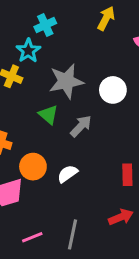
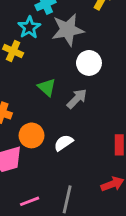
gray star: (66, 81) -> (68, 30), moved
white circle: (113, 90) -> (89, 63), moved

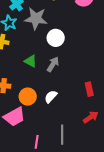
gray star: (68, 30) -> (36, 19), turned 30
pink line: (30, 201) -> (37, 142), turned -48

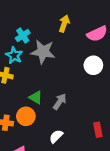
white circle: (56, 38) -> (93, 65), moved
orange circle: (28, 97) -> (26, 116), moved

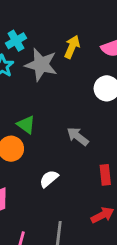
yellow arrow: (64, 24) -> (72, 47), moved
gray arrow: (60, 102) -> (78, 136), moved, turned -91

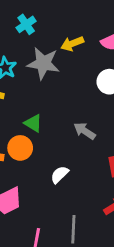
cyan cross: (16, 41) -> (26, 24), moved
yellow arrow: (72, 47) -> (72, 44), turned -130

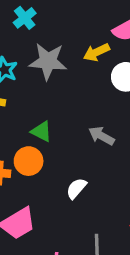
yellow arrow: (72, 44) -> (96, 52), moved

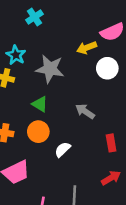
gray star: (48, 61) -> (50, 69), moved
orange circle: (29, 161) -> (38, 132), moved

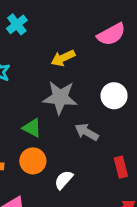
yellow arrow: (87, 48) -> (63, 58), moved
white circle: (107, 68) -> (114, 96), moved
gray star: (50, 69) -> (60, 98), moved

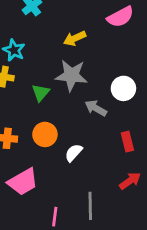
white circle: (114, 96) -> (123, 88), moved
green triangle: (32, 128) -> (41, 93), moved, turned 42

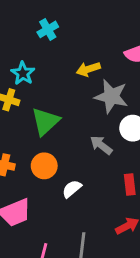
gray star: (71, 75) -> (111, 96), moved
green triangle: (41, 93) -> (45, 121), size x1.5

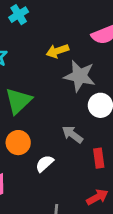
gray arrow: (101, 145) -> (72, 134), moved

